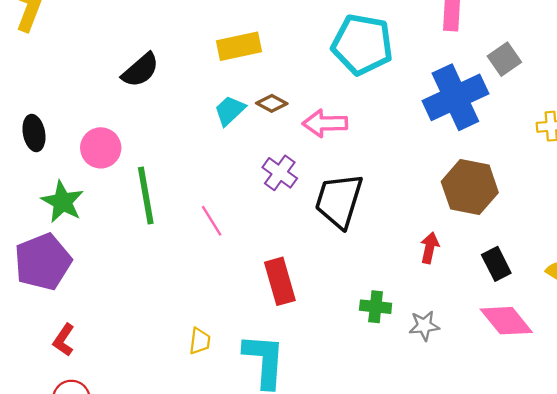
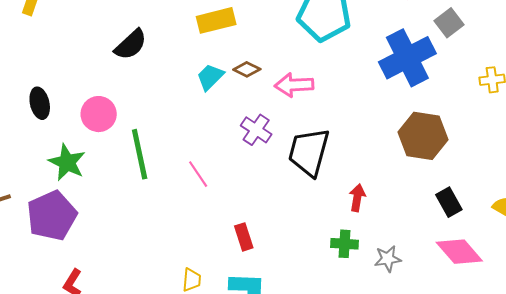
red arrow: (430, 248) -> (357, 198), moved
red rectangle: (280, 281) -> (244, 237), moved, size x0.7

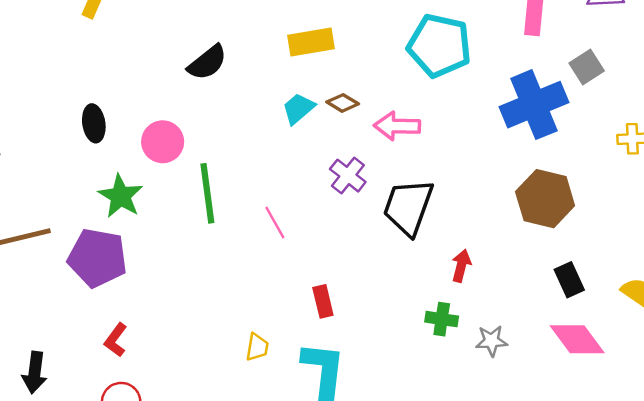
purple pentagon: (52, 216) -> (97, 258), turned 30

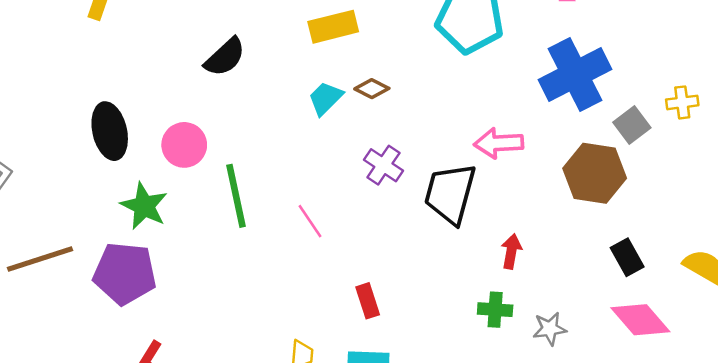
gray square: (587, 67) -> (632, 125), moved
black ellipse: (94, 123) -> (110, 131), size x1.4
pink arrow: (397, 126) -> (499, 143), moved

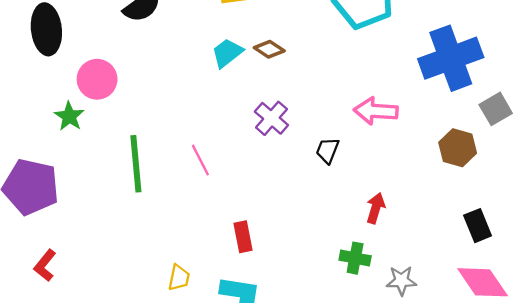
black ellipse: (110, 131) -> (46, 29), moved
brown hexagon: (595, 173) -> (458, 148), size x0.7
black trapezoid: (450, 194) -> (328, 150), size x0.5
green line: (236, 196) -> (136, 164), moved
green star: (144, 206) -> (69, 116), moved, size x0.7

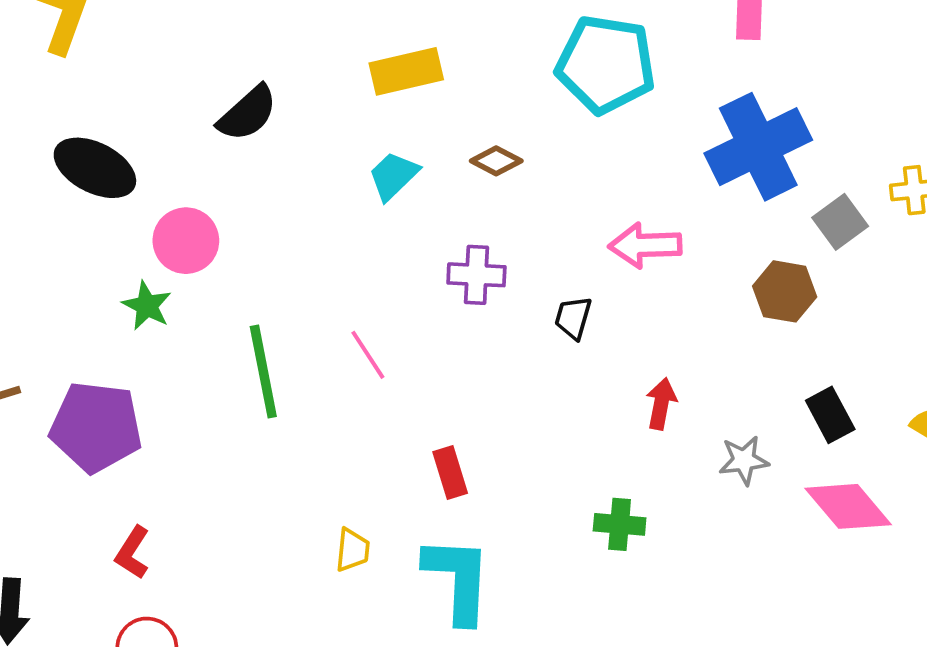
black ellipse: (46, 29) -> (95, 168), turned -51
brown diamond: (269, 49) -> (496, 161), moved
purple cross: (271, 118) -> (476, 275), turned -32
green cross: (355, 258) -> (620, 524), moved
gray star: (401, 281) -> (744, 460), moved

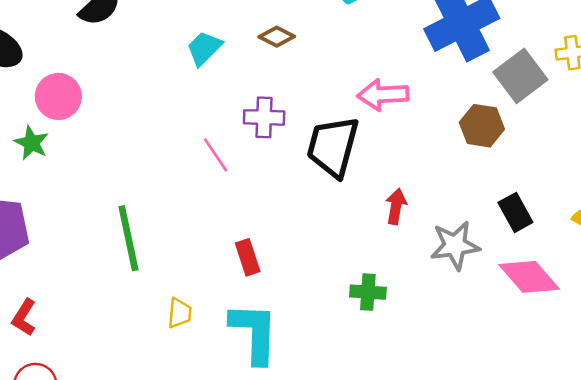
gray square: (840, 222) -> (520, 76), size x1.4
black trapezoid: (573, 318) -> (333, 147), size x2.0
pink line: (368, 355) -> (216, 155), moved
green line: (263, 372) -> (128, 238), moved
gray star: (744, 460) -> (455, 245), size x1.4

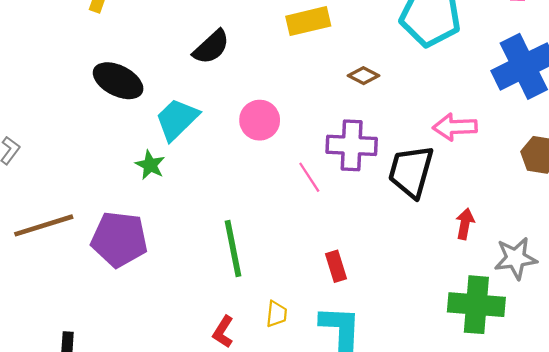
cyan trapezoid: (204, 48) -> (177, 119), moved, size x1.4
pink circle: (58, 96) -> (260, 120), moved
purple cross: (264, 117) -> (352, 145), size x1.4
green cross: (368, 292) -> (476, 305), moved, size x1.8
red L-shape: (24, 317) -> (223, 332), moved

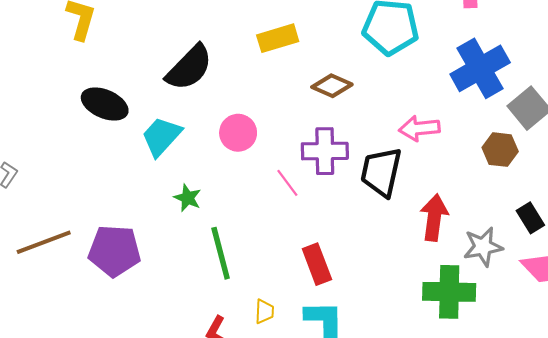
black semicircle: (211, 47) -> (189, 68), size x1.4
brown diamond: (364, 76) -> (332, 86), size x1.4
green star: (150, 165) -> (188, 198), moved
red arrow: (465, 224) -> (434, 218), size x1.6
red rectangle: (336, 266) -> (317, 264), size x1.4

